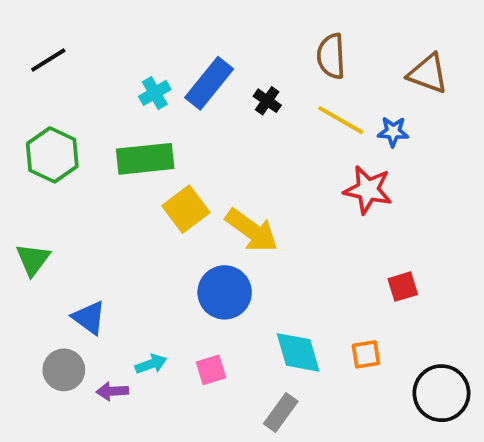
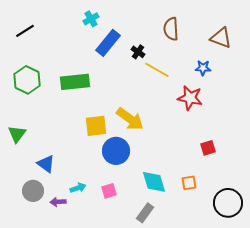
cyan cross: (155, 93) -> (91, 19), moved
yellow line: (341, 120) -> (157, 70), moved
yellow square: (186, 209) -> (96, 126), moved, turned 30

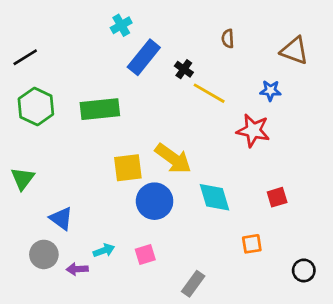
brown semicircle: (171, 29) -> (228, 39), size x0.6
black line: (25, 31) -> (25, 57), moved
cyan diamond: (154, 182) -> (214, 197), moved
black circle: (228, 203) -> (304, 270), size x0.6

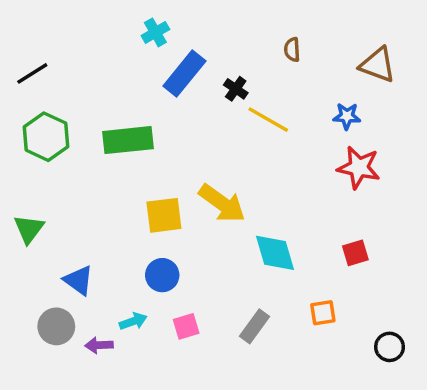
red star: (253, 131) -> (359, 167), moved
blue circle: (155, 201) -> (162, 275), moved, size x0.7
gray rectangle: (193, 284) -> (255, 326), moved

